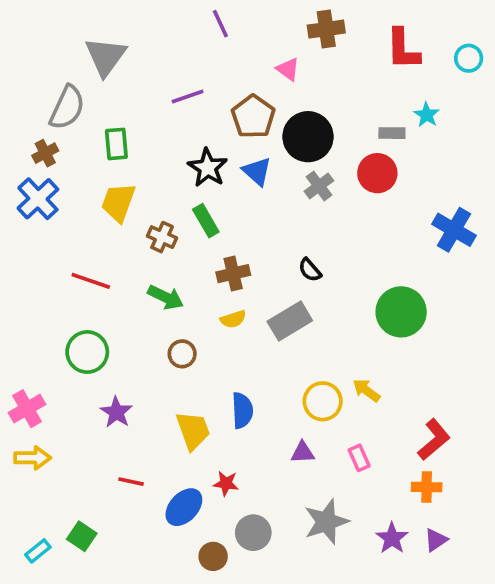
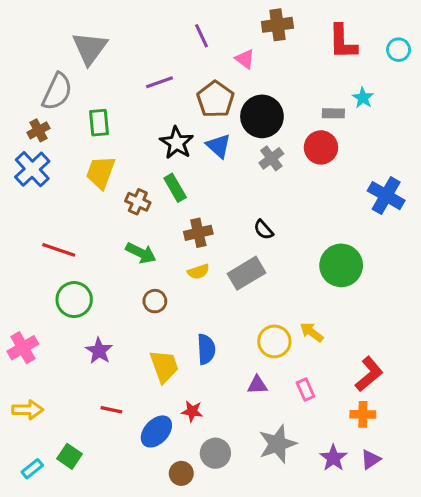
purple line: (220, 24) -> (201, 36), moved
red line: (91, 281) -> (59, 250), moved
yellow arrow: (32, 458) -> (28, 410), moved

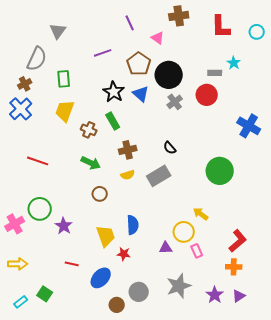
gray triangle: (90, 48) -> (58, 31), size x0.7
green circle: (74, 300) -> (40, 209), moved
yellow circle: (274, 341) -> (184, 232), moved
red star: (192, 411) -> (124, 254), moved

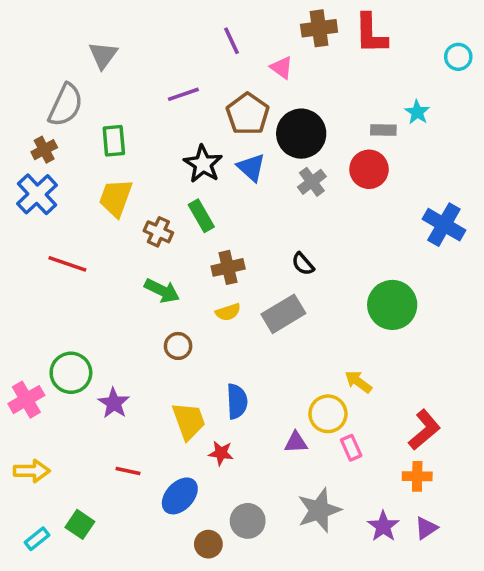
red L-shape: (221, 27) -> (371, 34), moved
red line: (38, 161) -> (67, 264), moved

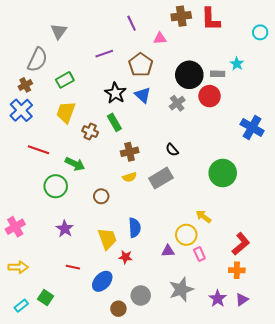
pink triangle: (282, 68) -> (160, 38), turned -40
black circle: (301, 134) -> (189, 75), moved
green rectangle: (114, 141) -> (65, 80), turned 66
green arrow: (162, 291) -> (75, 164), moved
green circle: (71, 373) -> (56, 186), moved

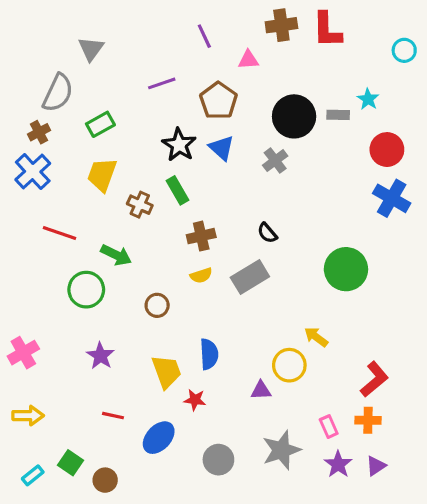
red circle: (210, 96) -> (387, 150), moved
pink rectangle: (199, 254) -> (329, 427), moved
brown circle: (118, 309) -> (105, 480), moved

